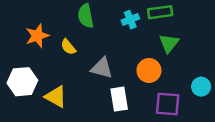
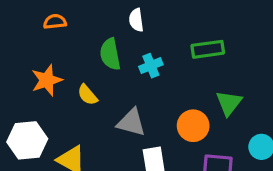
cyan cross: (130, 20) -> (151, 66), moved
green triangle: (169, 43) -> (229, 103), moved

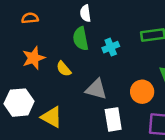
white semicircle: (136, 20) -> (85, 13), moved
orange semicircle: (55, 22) -> (30, 18), moved

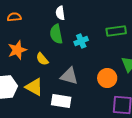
yellow triangle: (52, 117) -> (34, 87), moved
white rectangle: (113, 119) -> (61, 101), moved, turned -72

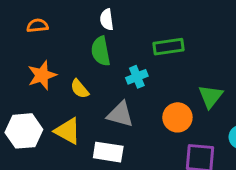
green rectangle: (116, 31) -> (168, 47), moved
cyan cross: (81, 41) -> (137, 77), moved

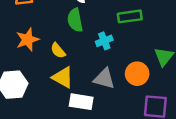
gray triangle: (120, 114) -> (104, 79), moved
yellow triangle: (68, 131) -> (63, 77), moved

